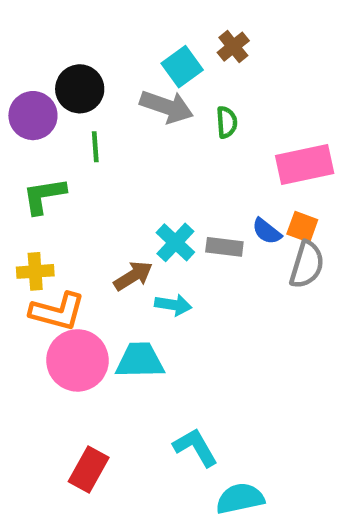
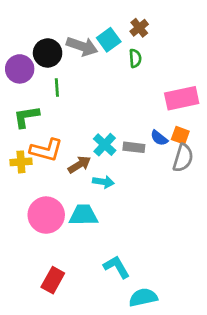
gray arrow: (167, 107) -> (82, 46), moved
green semicircle: (227, 122) -> (135, 58), moved
orange L-shape: (57, 311) -> (46, 150), moved

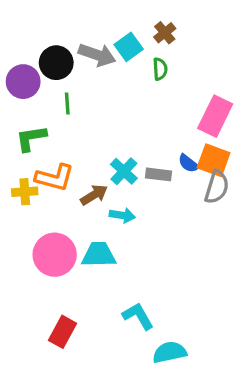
pink rectangle: (182, 98) -> (215, 116), turned -52
orange square: (180, 135) -> (214, 160), size x1.5

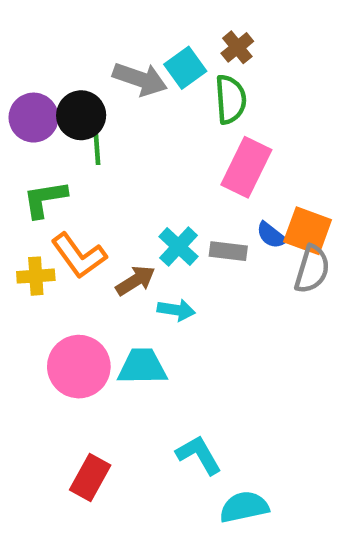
black circle: (56, 63) -> (81, 115), moved
green semicircle: (160, 69) -> (231, 99), size x1.5
pink rectangle: (215, 116) -> (246, 167), moved
orange L-shape: (55, 178) -> (79, 256), turned 39

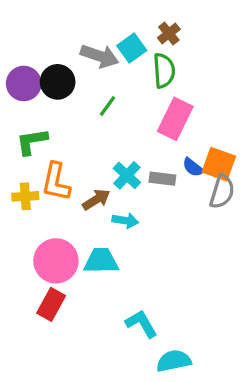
green line: (97, 149) -> (108, 106), moved, turned 40
orange L-shape: (79, 256) -> (56, 182), turned 48
red rectangle: (90, 478) -> (51, 304), moved

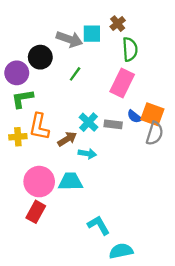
cyan square: (132, 48) -> (92, 34), turned 36
green semicircle: (164, 71) -> (130, 49), moved
purple circle: (24, 83) -> (17, 73), moved

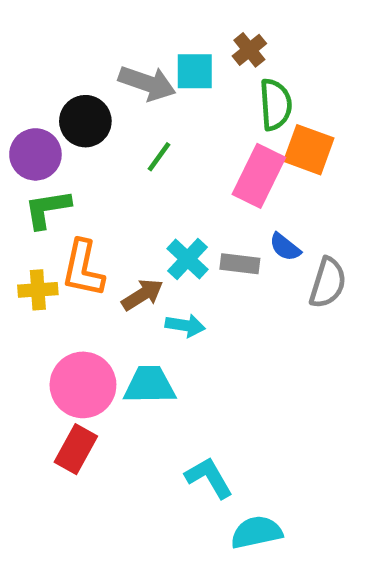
orange square: (152, 114) -> (309, 150), moved

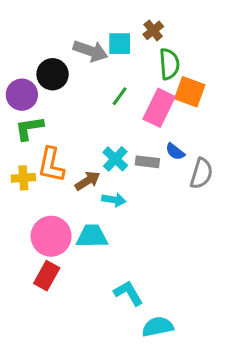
green line: (159, 157) -> (120, 96), moved

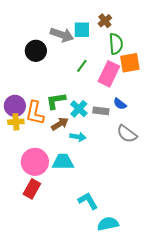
orange square: (190, 92) -> (130, 63), turned -30
purple circle: (22, 95) -> (15, 106), moved
green L-shape: (29, 128) -> (56, 101), moved
gray semicircle: (201, 173) -> (127, 134), moved, turned 110

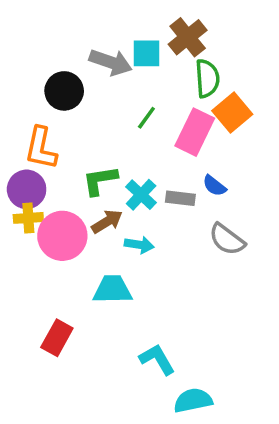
brown cross: (105, 21) -> (188, 37), size x1.5
orange square: (130, 63) -> (232, 112), turned -30
orange L-shape: (35, 113) -> (41, 148), moved
pink circle: (35, 162) -> (62, 236), moved

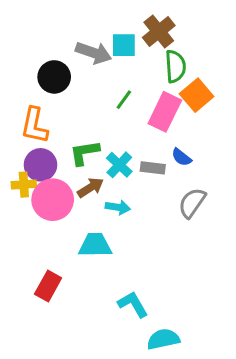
purple circle: (27, 189) -> (41, 165), moved
gray semicircle: (227, 239) -> (192, 203), turned 88

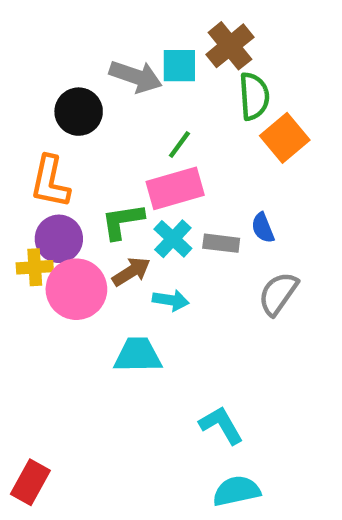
pink rectangle: (165, 112) -> (175, 188), moved, turned 48
blue semicircle: (181, 157) -> (263, 228), turned 30
red rectangle: (48, 286) -> (30, 482), moved
cyan L-shape: (133, 304) -> (221, 425), moved

